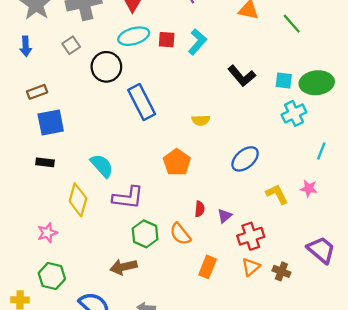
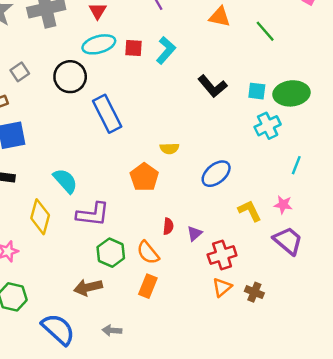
gray square: (71, 45) -> (20, 72), moved
yellow semicircle: (201, 120) -> (169, 148), moved
purple trapezoid: (321, 250) -> (288, 241), moved
orange rectangle: (208, 267) -> (148, 286), moved

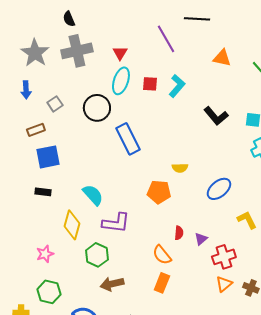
cyan ellipse: (99, 44) -> (121, 81), turned -56
orange pentagon: (144, 177) -> (159, 192), turned -30
green hexagon: (111, 253) -> (97, 255), moved

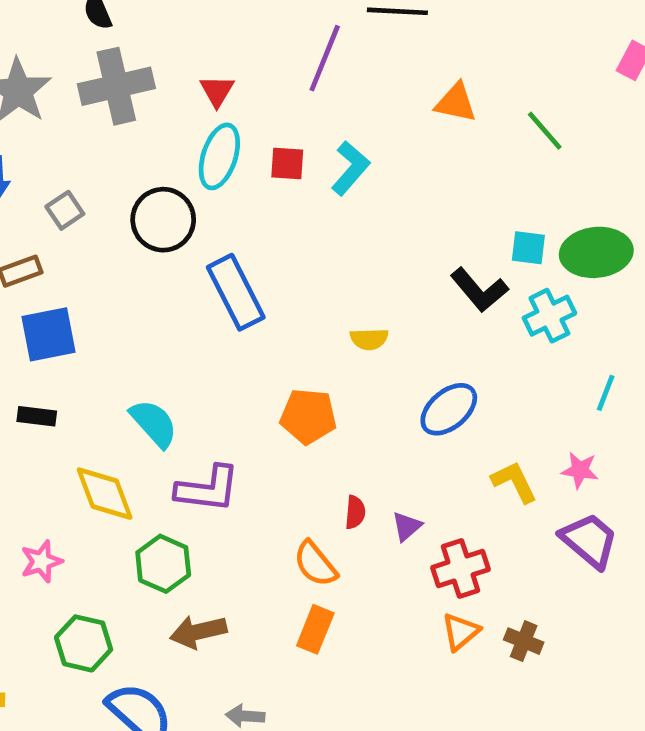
purple line: (166, 39) -> (325, 58), turned 52
black L-shape: (216, 116) -> (479, 290), moved
yellow semicircle: (180, 168) -> (369, 339), moved
yellow diamond: (72, 225) -> (105, 494), turned -36
green hexagon: (49, 292) -> (84, 643), moved

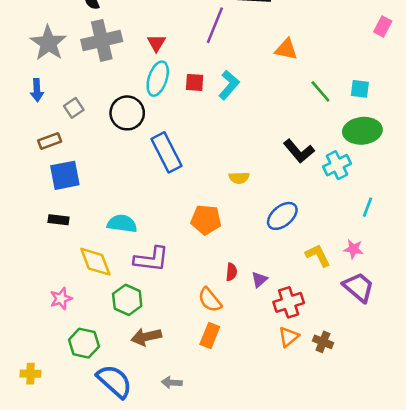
green line: (545, 131) -> (320, 91), moved
cyan square: (528, 248) -> (360, 89), moved
cyan semicircle: (154, 423) -> (122, 224), turned -40

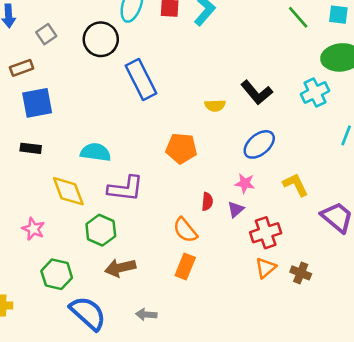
black L-shape: (299, 151) -> (257, 93), moved
pink star: (354, 249) -> (245, 183), moved
pink star: (61, 299) -> (33, 229), turned -30

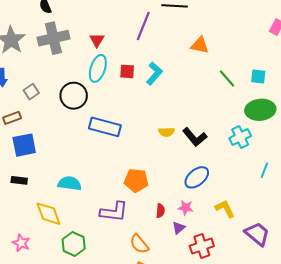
blue rectangle: (141, 80) -> (105, 127), turned -48
yellow semicircle: (215, 105) -> (166, 132), moved
purple L-shape: (125, 189) -> (114, 212), moved
red semicircle: (207, 202) -> (160, 211), moved

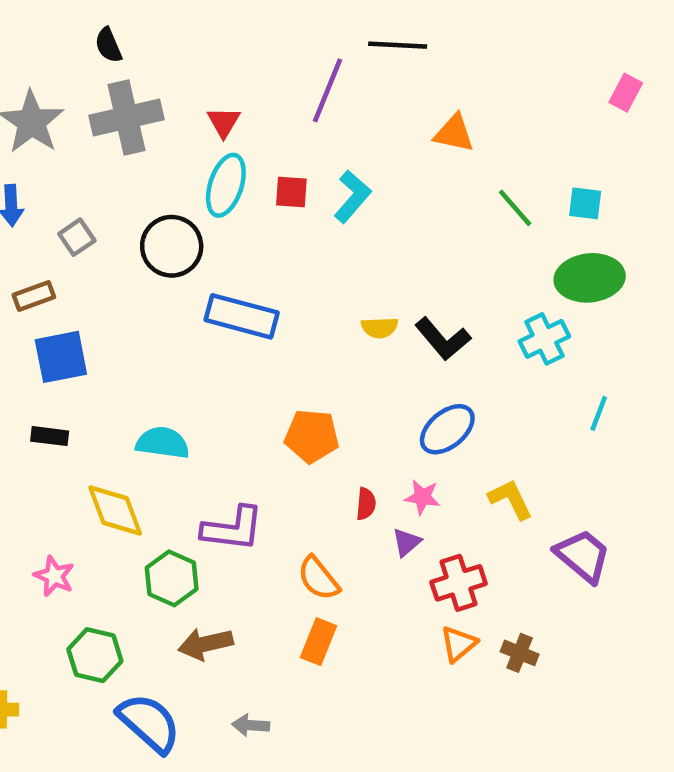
purple L-shape: (114, 212) -> (233, 529), moved

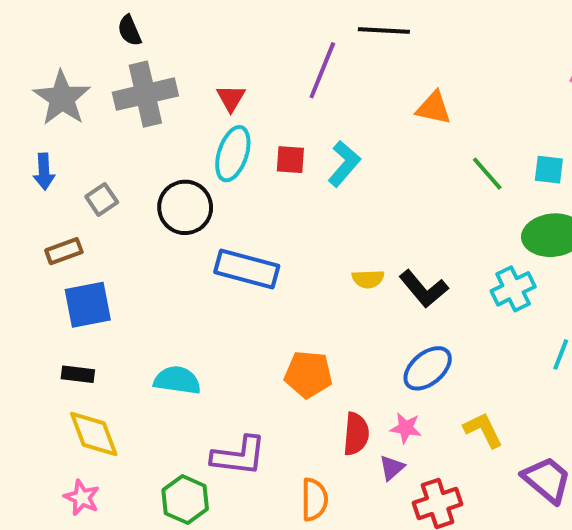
red semicircle: (366, 504) -> (356, 434), size x1.5
yellow diamond: (115, 511) -> (94, 434), moved
orange semicircle: (318, 578) -> (314, 500), turned -141

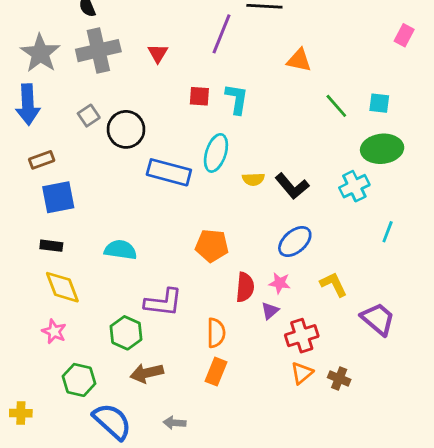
cyan ellipse: (233, 154) -> (216, 153), moved
cyan L-shape: (344, 164) -> (237, 99), turned -32
blue arrow: (44, 172) -> (28, 105), size x1.6
gray square: (102, 199) -> (89, 116), moved

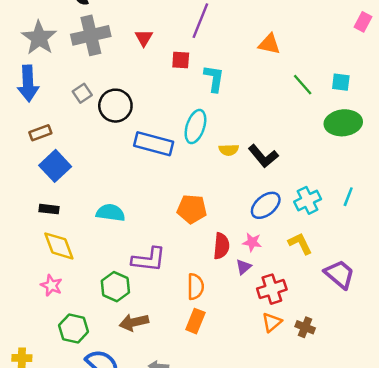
red square: (199, 96) -> (181, 60), moved
cyan cross: (354, 186) -> (308, 200), moved
blue square: (58, 197) -> (55, 166), turned -32

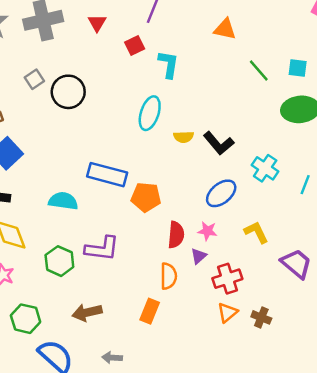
red square: (181, 60) -> (135, 45), turned -30
blue rectangle: (154, 144) -> (107, 175), moved
cyan cross: (308, 200) -> (265, 168), moved, turned -30
green hexagon: (115, 287) -> (59, 261), moved
orange semicircle: (195, 287) -> (169, 276), moved

